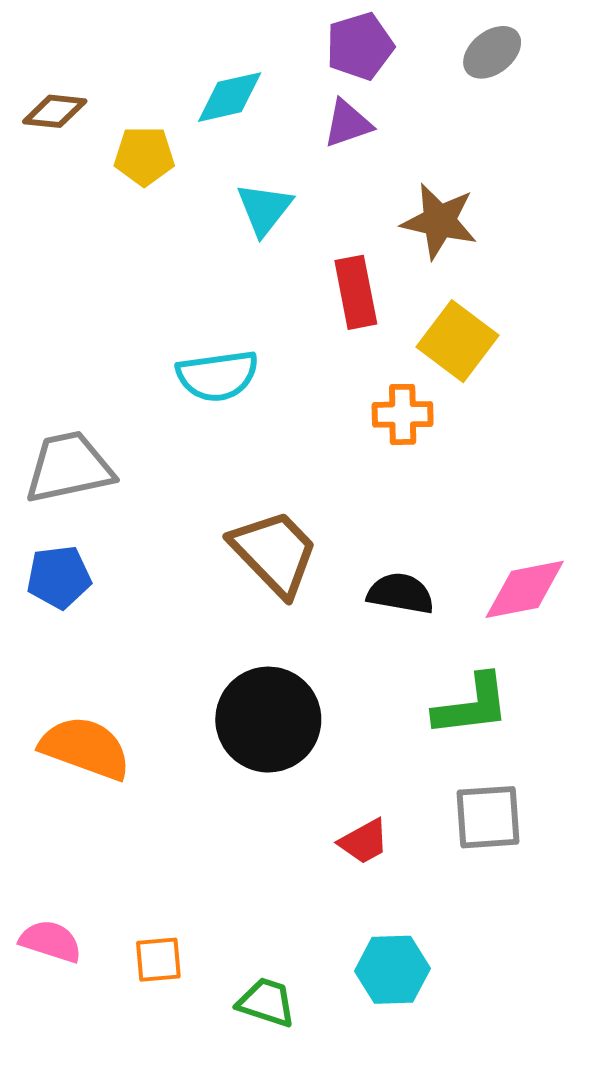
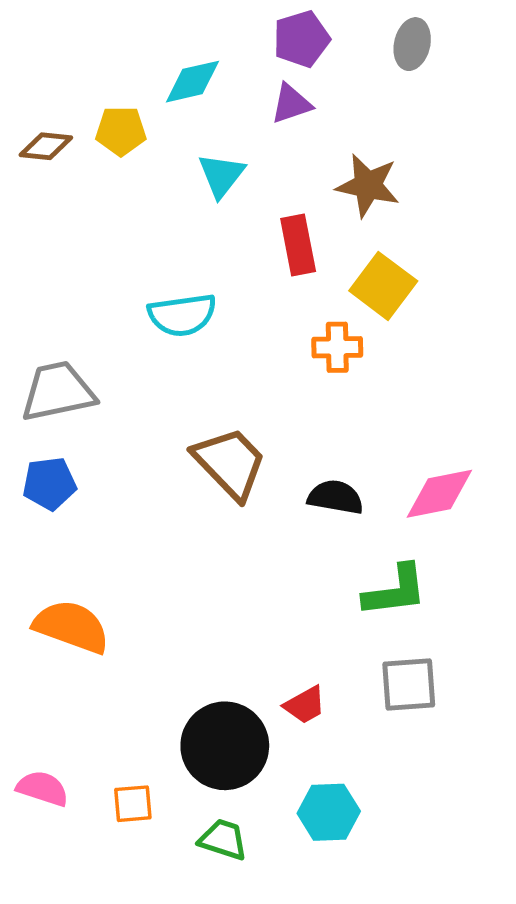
gray ellipse: (492, 52) -> (412, 44), turned -39
brown diamond: (55, 111) -> (46, 146), moved
black circle: (268, 720) -> (225, 746), moved

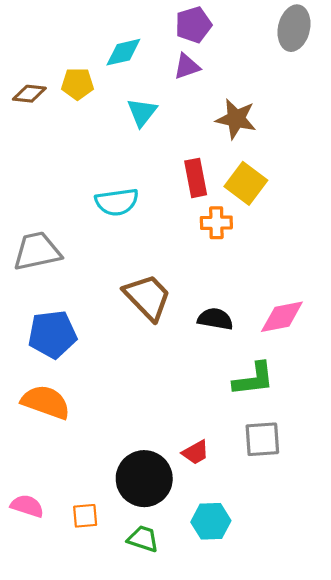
gray ellipse: (412, 44) -> (294, 28), moved, size x1.4
red rectangle: (298, 245) -> (196, 178), moved
blue pentagon: (49, 484) -> (52, 334), moved, size x1.4

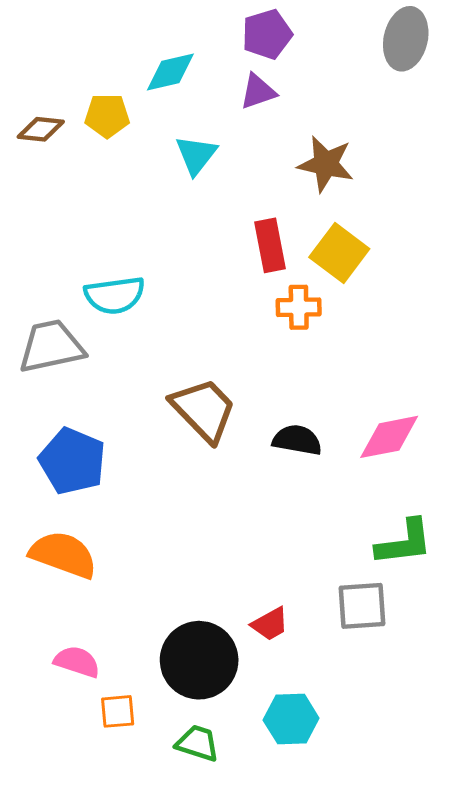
cyan semicircle: (117, 202) -> (115, 295), moved
blue pentagon: (52, 334) -> (72, 461), turned 30
green L-shape: (254, 379) -> (404, 543), moved
pink semicircle: (27, 506) -> (77, 662), moved

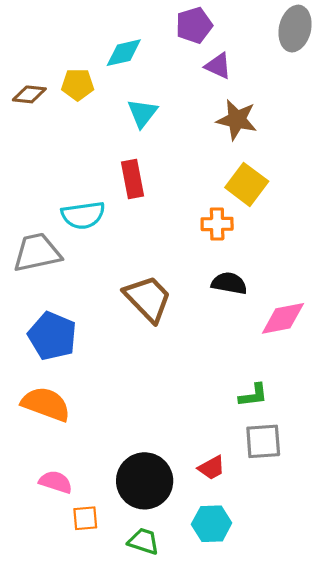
purple triangle: (258, 92) -> (218, 66), moved, turned 44
red rectangle: (270, 245) -> (133, 179), moved
black semicircle: (297, 440) -> (229, 283), moved
green L-shape: (404, 543) -> (253, 395), moved, size x0.7
red trapezoid: (270, 624) -> (212, 468), moved

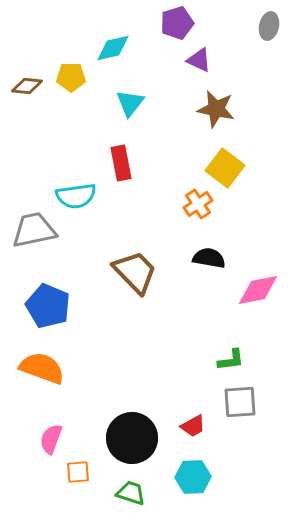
gray ellipse: (295, 29) -> (269, 26), size x0.7
orange cross: (217, 224) -> (198, 204), turned -32
pink semicircle: (56, 482) -> (51, 439), turned -88

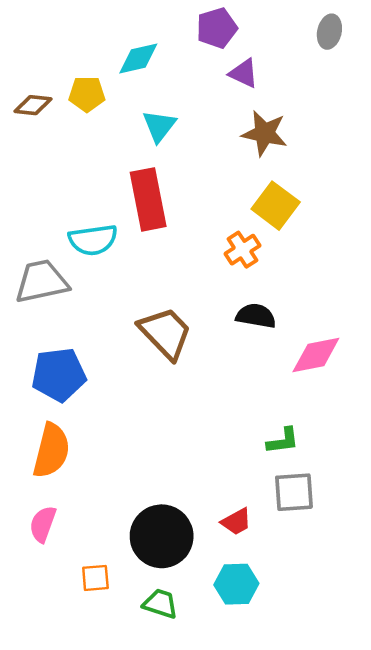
red rectangle: (121, 163) -> (148, 199), size x1.4
blue pentagon: (48, 306) -> (59, 375), turned -30
orange semicircle: (42, 368) -> (51, 451), turned 84
pink semicircle: (51, 439) -> (43, 524), moved

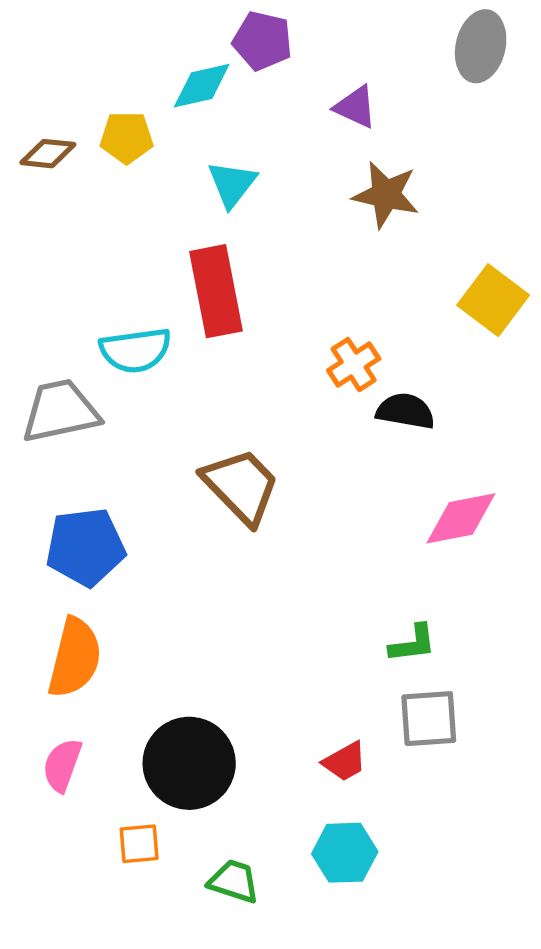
purple pentagon: (217, 28) -> (262, 41), moved, turned 30
gray ellipse: (329, 32) -> (481, 46), size x1.4
yellow square: (276, 206) -> (493, 300), moved
black semicircle: (256, 316) -> (406, 411), moved
black circle: (162, 536) -> (189, 763), moved

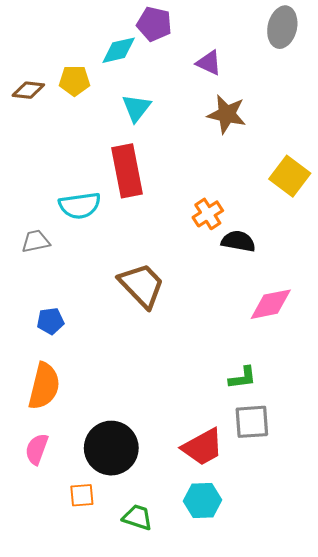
gray trapezoid: (60, 411) -> (36, 241), size x0.6
blue pentagon: (85, 547) -> (50, 321), size x0.6
red trapezoid: (345, 762) -> (203, 447), size x1.6

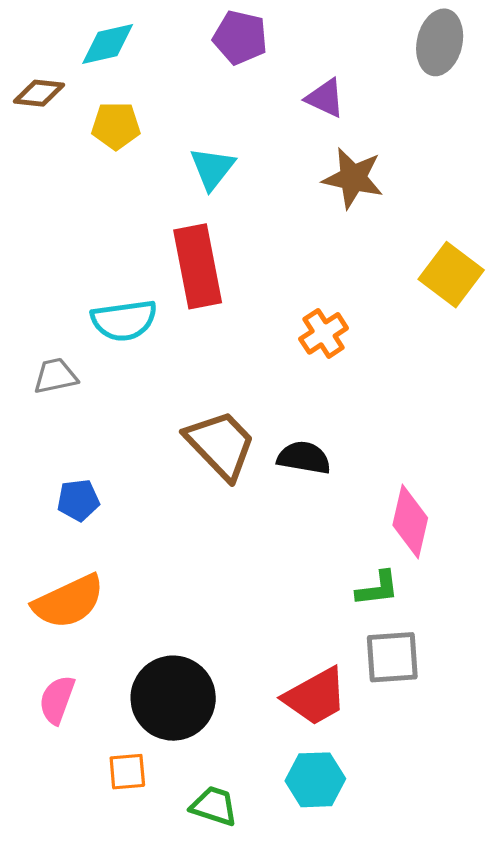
cyan diamond: (119, 50) -> (108, 44), moved
brown diamond: (28, 90) -> (39, 93), moved
black semicircle: (238, 241) -> (304, 458), moved
pink diamond: (271, 304) -> (410, 521), moved, turned -66
orange semicircle: (44, 386) -> (68, 602), turned 51

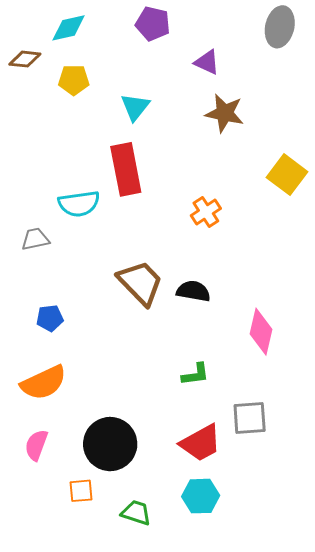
green L-shape: (377, 589) -> (195, 374), moved

